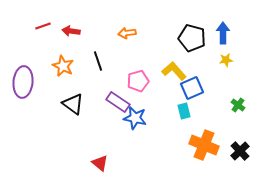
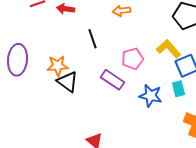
orange star: (63, 66) -> (58, 66), moved, turned -30
blue star: (135, 118) -> (150, 96), moved

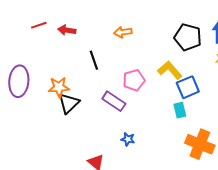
black triangle: (68, 82) -> (69, 103), turned 40
blue star: (150, 96) -> (128, 139), moved, size x0.6

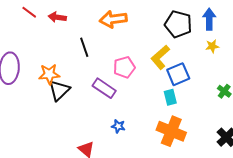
red line: (39, 25) -> (29, 12), turned 56
orange arrow: (123, 32) -> (113, 19), size x1.5
yellow L-shape: (170, 70) -> (160, 57), turned -90
orange cross: (200, 144) -> (171, 131), moved

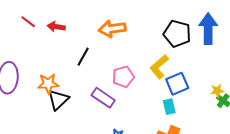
blue arrow: (209, 19) -> (208, 29), size x1.4
yellow star: (212, 46) -> (217, 91), moved
black line: (84, 47) -> (83, 57), turned 48

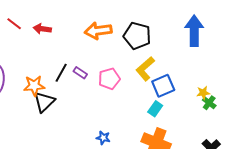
black pentagon: (177, 34) -> (137, 36), moved
black line: (83, 57) -> (61, 73), moved
purple rectangle: (103, 98) -> (80, 73), moved, size x0.6
cyan rectangle: (169, 107) -> (155, 109), turned 49

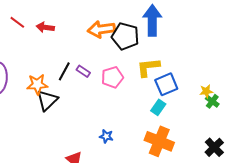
blue arrow: (194, 31) -> (152, 20), moved
black pentagon: (137, 36) -> (125, 36), moved
yellow L-shape: (145, 69) -> (148, 67), turned 35

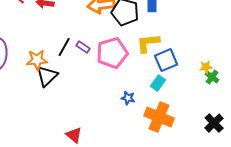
pink pentagon: (112, 77) -> (112, 53), size x1.4
blue star: (106, 136) -> (128, 98), moved

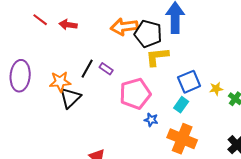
yellow L-shape: (148, 43) -> (157, 57), moved
pink pentagon: (112, 53) -> (135, 94), moved
yellow star: (206, 67) -> (216, 89), moved

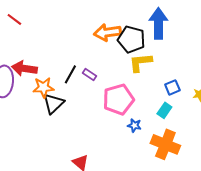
red line: (40, 20) -> (14, 19), moved
red arrow: (68, 25) -> (24, 68), moved, size x1.4
blue square: (189, 82) -> (172, 87), size x0.7

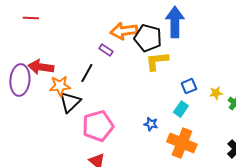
red line: (14, 19) -> (31, 18), turned -35
purple rectangle: (89, 74) -> (106, 50), moved
pink pentagon: (118, 99) -> (98, 126), moved

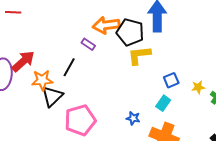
red arrow: (41, 67) -> (23, 61), turned 130

